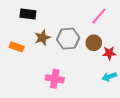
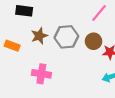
pink cross: (55, 79) -> (41, 74), moved

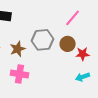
brown star: (39, 36) -> (18, 49), moved

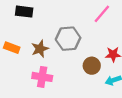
brown circle: (68, 44) -> (92, 66), moved

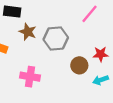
brown star: (40, 49) -> (28, 32), moved, turned -30

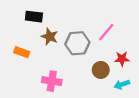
pink line: (89, 14) -> (106, 32), moved

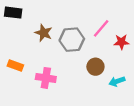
black rectangle: (34, 17) -> (13, 13), moved
orange rectangle: (22, 52) -> (15, 66), moved
red star: (122, 59) -> (121, 42), moved

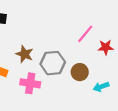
brown star: (44, 33) -> (25, 54), moved
gray hexagon: (72, 40) -> (53, 63), moved

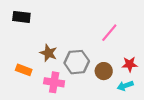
red star: (106, 47) -> (130, 64), moved

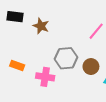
brown star: (48, 53) -> (41, 26), moved

